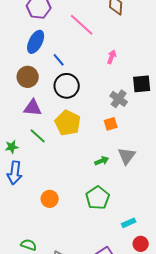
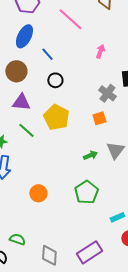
black circle: (67, 86) -> (55, 80), size x0.6

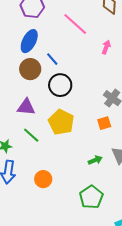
pink arrow: (100, 51) -> (106, 47), moved
brown circle: (16, 71) -> (30, 69), moved
black circle: (55, 80) -> (60, 85), size x1.5
orange circle: (38, 193) -> (43, 179), moved

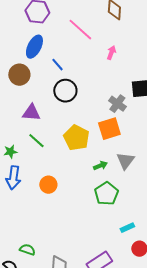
brown circle: (30, 69) -> (19, 75), moved
yellow pentagon: (61, 122) -> (76, 138), moved
orange square: (104, 123) -> (109, 129), size x1.6
green pentagon: (91, 197) -> (106, 194), moved

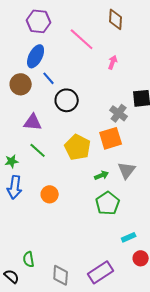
blue line: (57, 65) -> (49, 78), moved
green semicircle: (27, 250) -> (29, 259), turned -119

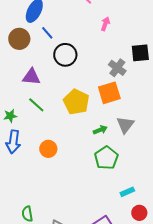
pink arrow: (113, 62) -> (105, 24), moved

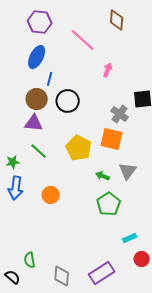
blue line: (47, 33) -> (50, 79), turned 56
brown circle: (19, 39) -> (37, 99), moved
orange square: (109, 93) -> (112, 139), turned 30
green arrow: (100, 130) -> (103, 176), turned -136

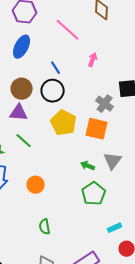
blue line: (50, 79) -> (56, 68), moved, turned -48
yellow pentagon: (79, 148) -> (64, 123), moved
green semicircle: (30, 260) -> (45, 227), moved

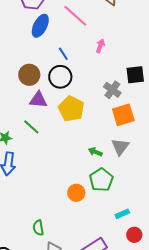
blue ellipse: (22, 47) -> (40, 26), moved
purple triangle: (19, 113) -> (38, 100), moved
orange square: (97, 129) -> (123, 115), moved, turned -30
orange circle: (36, 185) -> (76, 193), moved
green semicircle: (45, 227) -> (38, 228), moved

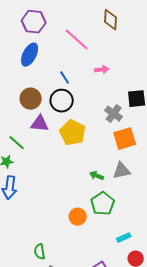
blue ellipse: (40, 26) -> (30, 55), moved
pink arrow: (100, 46) -> (102, 70), turned 64
green line: (31, 127) -> (17, 143), moved
gray triangle: (120, 147) -> (122, 171), turned 42

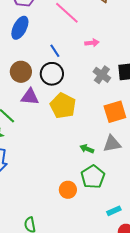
gray cross: (114, 114) -> (102, 75), moved

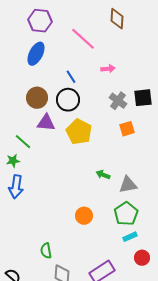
orange square: (115, 112) -> (127, 129), moved, size x0.7
gray triangle: (112, 144) -> (128, 185), moved
green pentagon: (93, 177) -> (126, 214), moved

